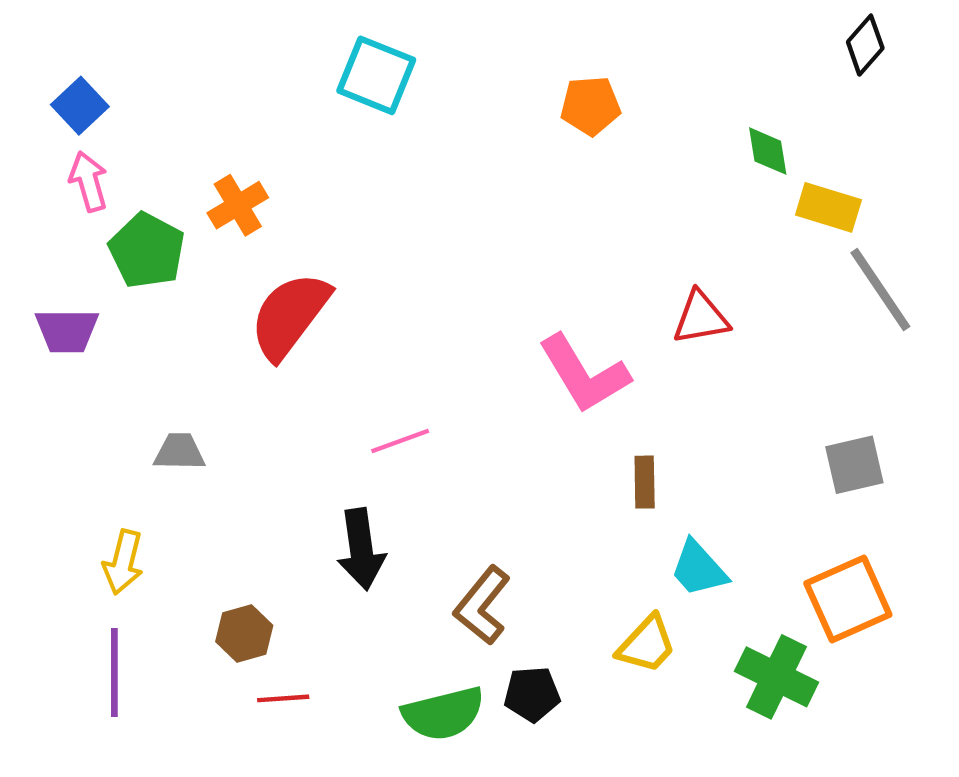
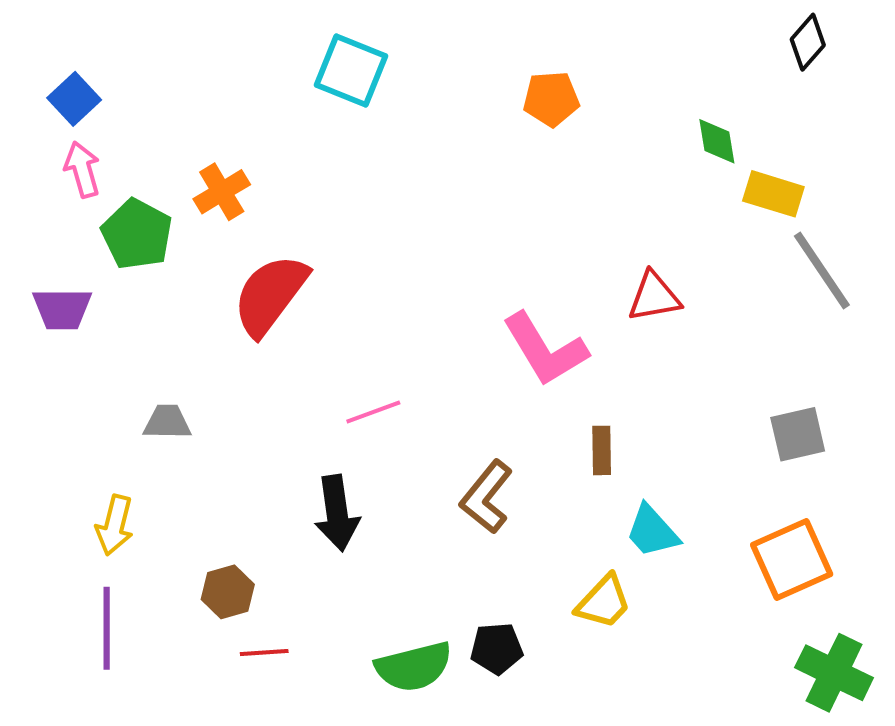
brown L-shape: (482, 605) -> (486, 497), moved
green cross: (777, 677) -> (834, 673), moved

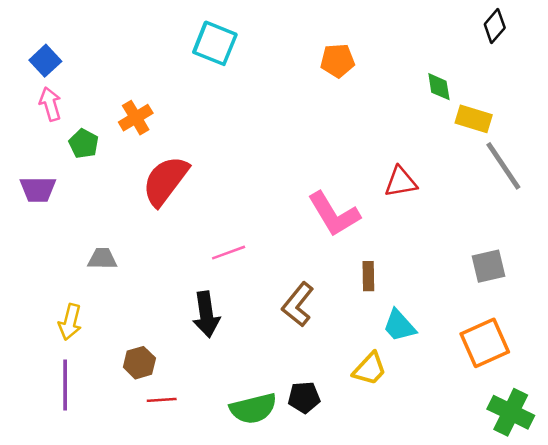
green pentagon: (137, 234) -> (84, 144), size x0.7

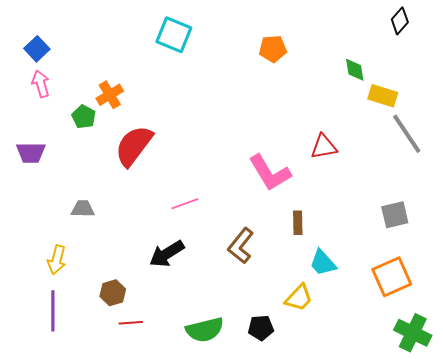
green pentagon: (84, 144) -> (84, 117), moved
black arrow: (206, 314) -> (167, 254), turned 66
black pentagon: (304, 397) -> (261, 328), moved

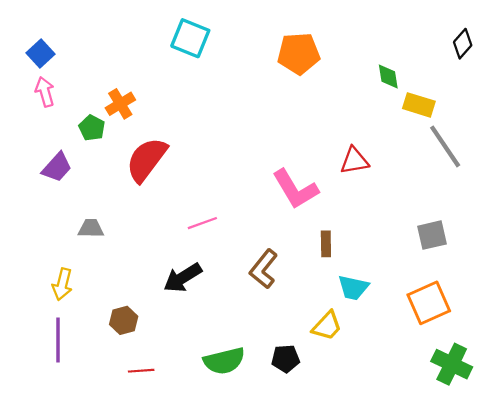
black diamond: (400, 21) -> (463, 44), moved
orange pentagon: (273, 49) -> (299, 54), size x1.4
purple trapezoid: (31, 153) -> (57, 167), moved, turned -48
cyan trapezoid: (323, 263) -> (353, 288), turned -36
red line: (131, 323) -> (141, 371), moved

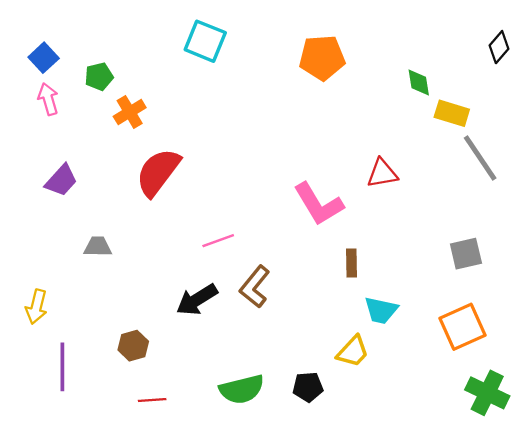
green pentagon: (92, 128) -> (99, 77), moved, turned 30
brown L-shape: (264, 269) -> (255, 287), moved
yellow arrow: (62, 284) -> (36, 307), moved

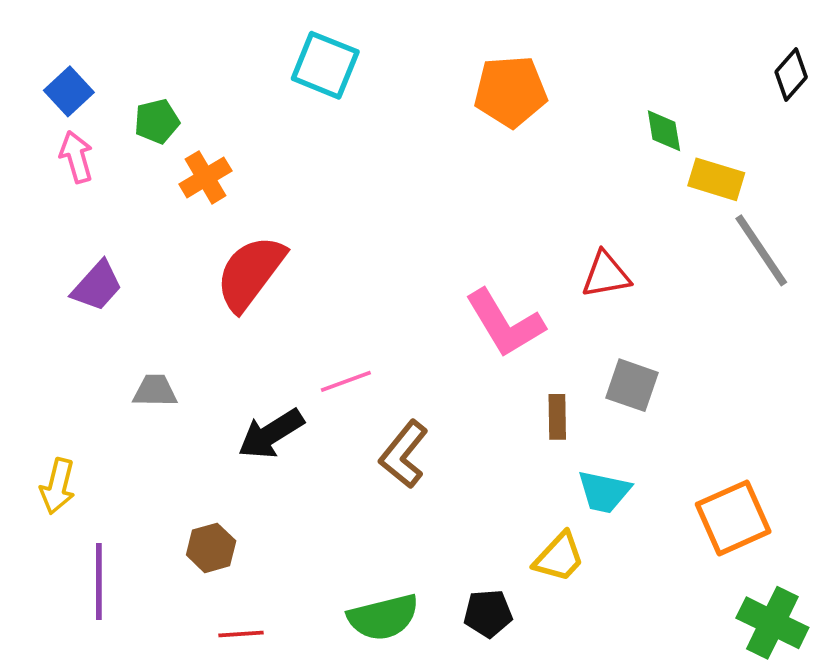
gray square: (466, 254) -> (632, 385), moved, turned 32
black arrow: (197, 300) -> (271, 434), moved

